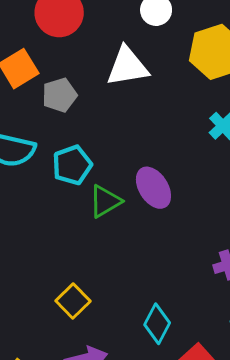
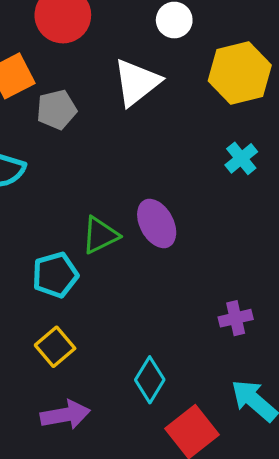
white triangle: (127, 66) -> (137, 82), turned -33
cyan pentagon: (72, 165) -> (55, 275), moved

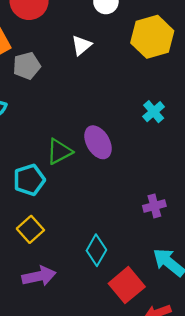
white triangle: (137, 82) -> (81, 45), size x0.6
cyan cross: (241, 158) -> (154, 112), moved

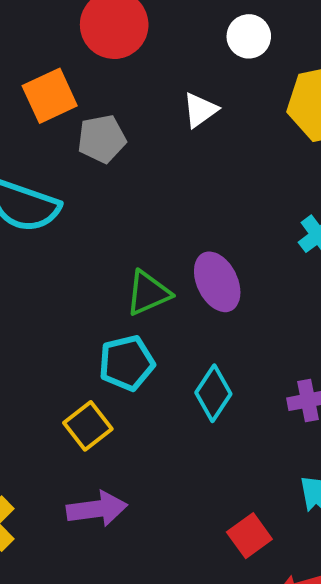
cyan pentagon: (29, 180) -> (127, 363), moved
cyan diamond: (96, 250) -> (213, 393), moved
red square: (127, 285) -> (249, 536), size x0.7

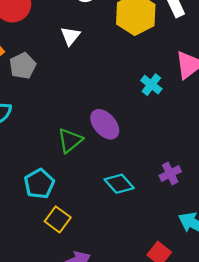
cyan pentagon: (127, 363) -> (39, 184), moved
cyan diamond: (213, 393) -> (119, 184), turned -60

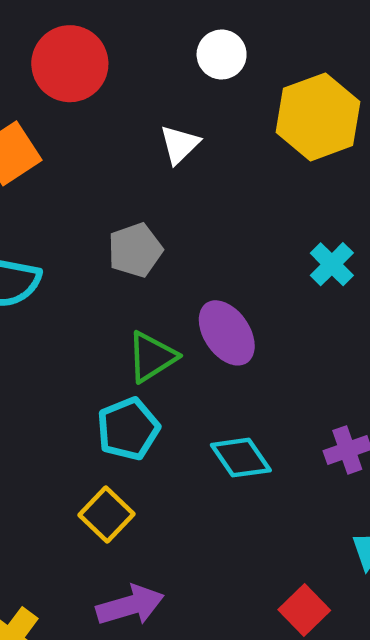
gray pentagon: (23, 66) -> (135, 250), moved
cyan pentagon: (39, 184) -> (128, 429), moved

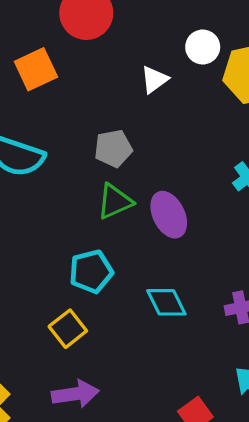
white circle: (222, 54) -> (203, 47), moved
green triangle: (152, 357) -> (115, 201), moved

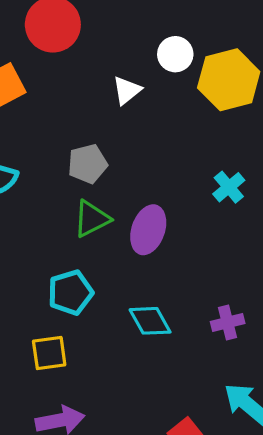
purple ellipse: (169, 215) -> (148, 230), turned 48
yellow square: (68, 329) -> (49, 353), turned 33

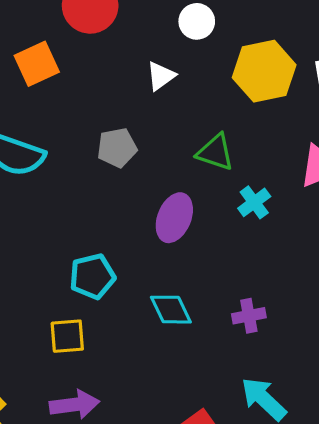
white circle: (175, 54) -> (197, 21), moved
cyan cross: (229, 187) -> (254, 202), moved
green triangle: (92, 219) -> (215, 152), moved, turned 42

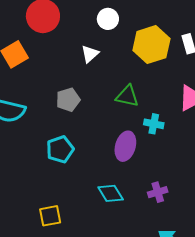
cyan cross: (254, 202) -> (154, 124), turned -36
purple ellipse: (174, 218) -> (125, 146), moved
cyan pentagon: (92, 276) -> (60, 149), moved

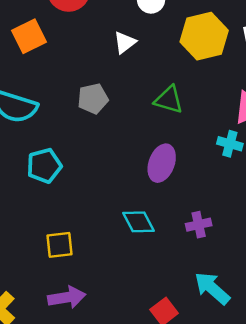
cyan cross: (154, 124) -> (230, 144), moved
cyan pentagon: (60, 149) -> (44, 166), moved

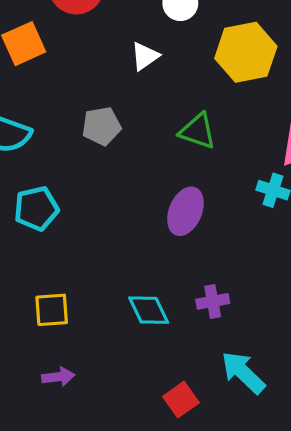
cyan diamond: (138, 222) -> (149, 310), moved
purple cross: (199, 225) -> (213, 301), moved
purple arrow: (67, 297) -> (58, 377), size x0.7

